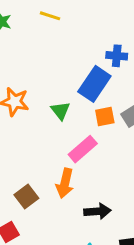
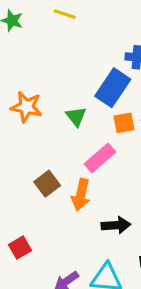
brown square: (26, 196) -> (47, 184), moved

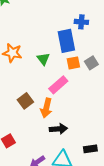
blue rectangle: (113, 88) -> (66, 41), turned -45
black arrow: (116, 225) -> (58, 129), moved

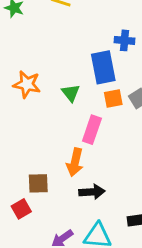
pink rectangle: (58, 85) -> (92, 130), turned -30
brown square: (25, 101) -> (38, 183), moved, turned 35

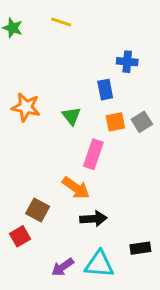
blue rectangle: (103, 67) -> (105, 90), size x0.6
orange arrow: (75, 162) -> (76, 188), turned -68
brown square: (38, 183) -> (38, 210), turned 30

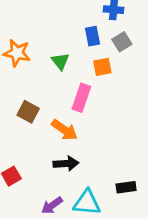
gray square: (142, 122) -> (122, 42), moved
brown square: (38, 210) -> (28, 112), moved
black arrow: (93, 219) -> (66, 163), moved

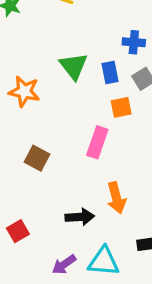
green triangle: (60, 61) -> (73, 66), moved, size x1.4
orange arrow: (65, 130) -> (116, 198), moved, turned 40

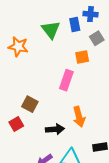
blue rectangle: (110, 72) -> (75, 25), moved
brown square: (37, 158) -> (30, 104), moved
red square: (18, 231) -> (16, 124), moved

